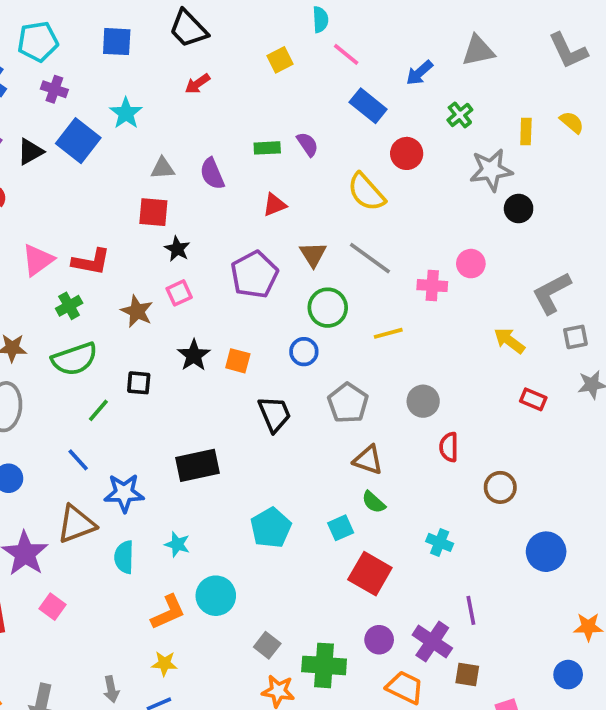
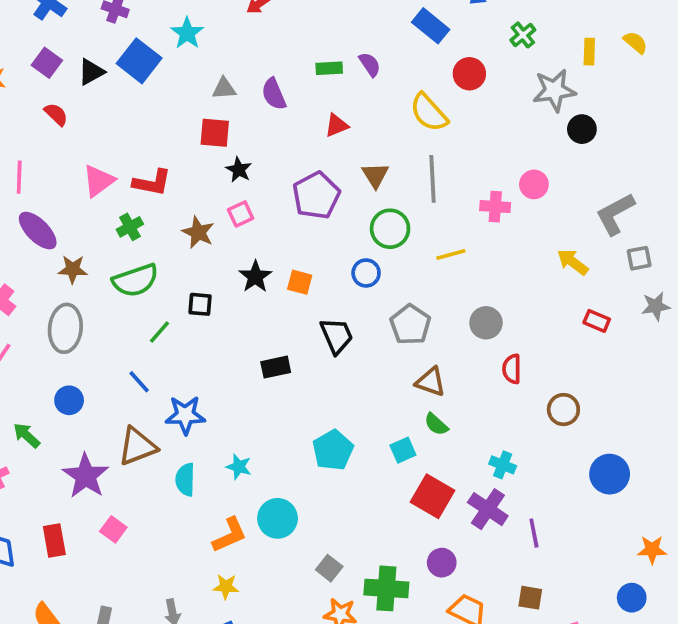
gray line: (370, 258) -> (432, 179), turned 51
black rectangle: (197, 465) -> (276, 367), moved, size x0.7
purple cross: (432, 642) -> (488, 509), moved

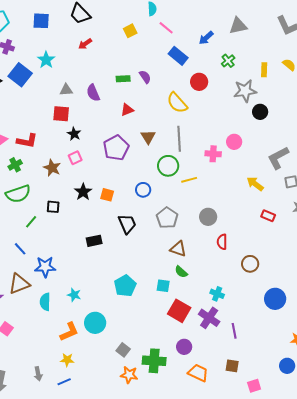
green circle: (390, 229) -> (168, 166), moved
cyan square: (403, 450) -> (163, 286), turned 32

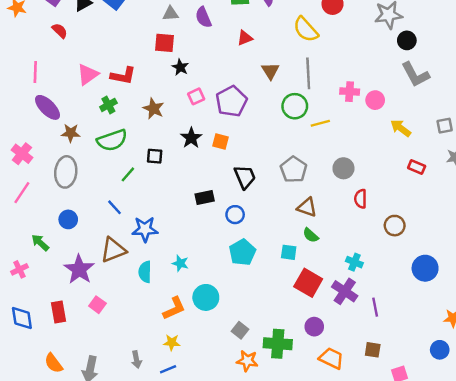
pink circle: (234, 142) -> (375, 100), moved
purple pentagon: (116, 148) -> (231, 101), moved
pink square: (75, 158) -> (196, 96), moved
gray L-shape: (278, 158) -> (415, 75), moved, turned -90
blue circle: (143, 190) -> (235, 215), moved

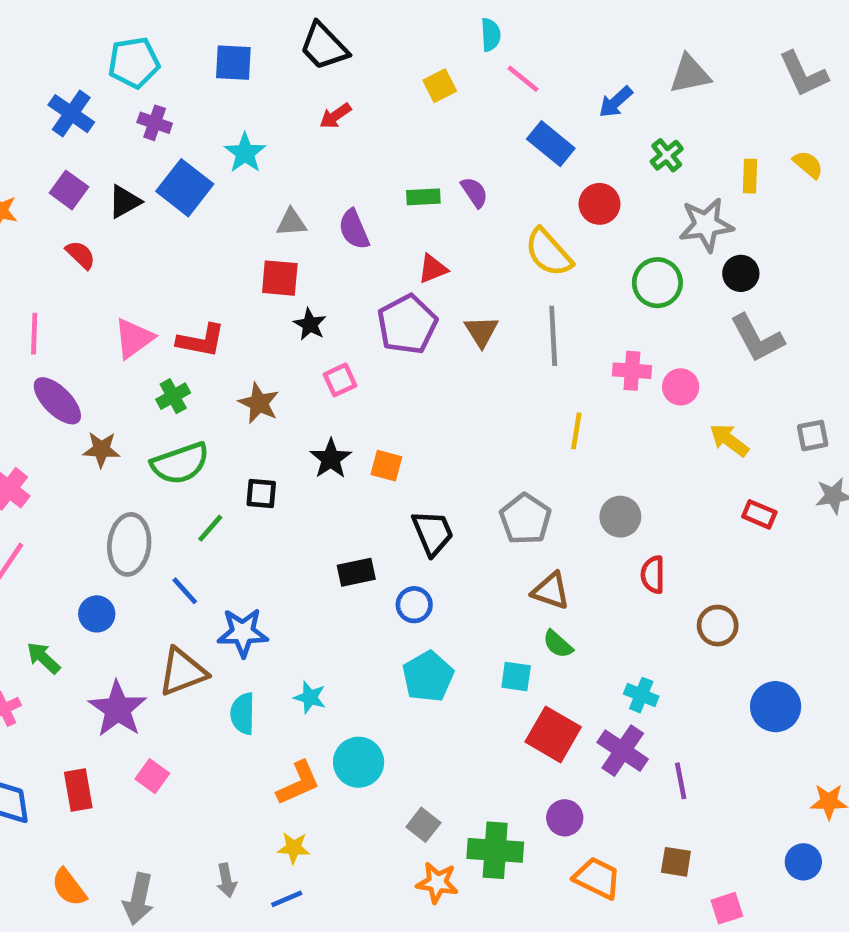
purple pentagon: (231, 101) -> (407, 324), moved
green circle: (295, 106) -> (657, 283), moved
yellow line: (320, 123) -> (576, 431), turned -66
gray ellipse: (66, 172) -> (129, 544), moved

